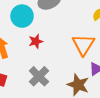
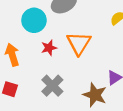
orange triangle: (83, 45) -> (79, 43), moved

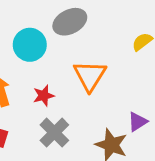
red star: (49, 48) -> (44, 96), moved

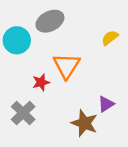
red star: (44, 96) -> (41, 82), moved
gray cross: (54, 133) -> (23, 113), moved

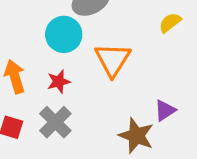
cyan circle: (17, 40) -> (64, 34), moved
red star: (41, 82) -> (59, 82), moved

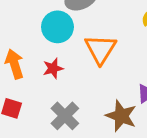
gray cross: (55, 122) -> (65, 116), moved

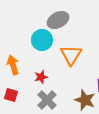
red star: (53, 68) -> (41, 77), moved

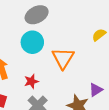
gray ellipse: (58, 20) -> (37, 15), moved

